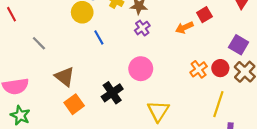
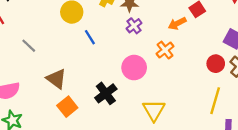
orange cross: (199, 69) -> (165, 50), moved

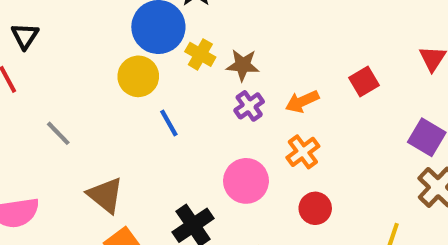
orange arrow: (177, 24) -> (302, 101), moved
red circle: (216, 64) -> (315, 208), moved

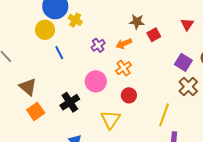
brown star: (243, 65) -> (137, 22), moved

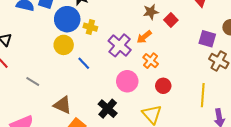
purple cross: (98, 45) -> (120, 45), size x1.6

